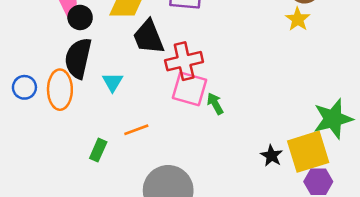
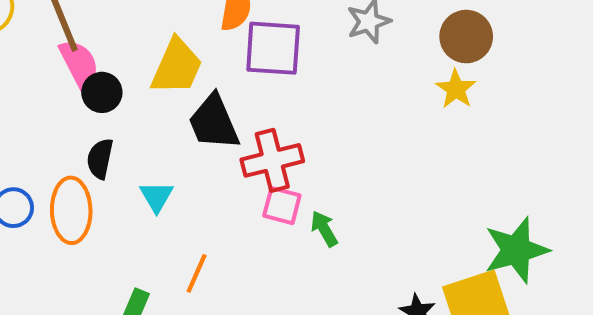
black semicircle: (78, 58) -> (100, 159), size x0.6
pink square: (189, 89) -> (282, 206), size x0.7
orange line: (136, 130) -> (197, 273), turned -45

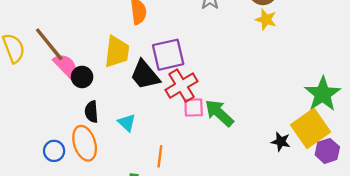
purple square: (273, 48) -> (168, 55), moved
green arrow: (324, 229) -> (219, 113), size x1.6

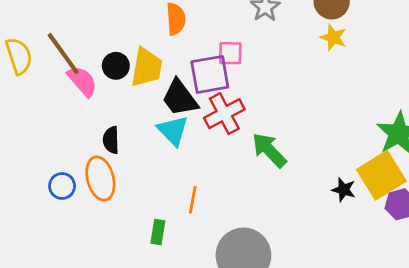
black circle: (82, 77) -> (116, 66), moved
pink square: (194, 108) -> (230, 53), moved
cyan triangle: (127, 123) -> (173, 131), moved, size x1.4

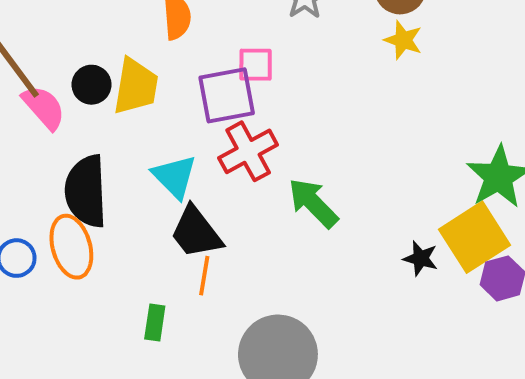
black trapezoid: (180, 98) -> (196, 232), moved
black semicircle: (111, 140) -> (86, 191), size x1.8

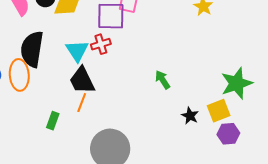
red cross: (248, 151) -> (101, 44), moved, size x0.7
green arrow: (313, 203) -> (163, 80), moved, size x0.7
yellow square: (474, 237) -> (219, 111), size x0.7

